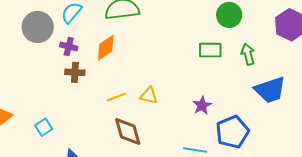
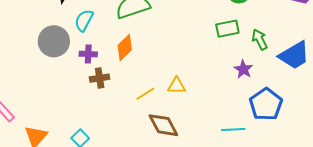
green arrow: (248, 54) -> (260, 40), moved
purple star: (202, 105) -> (243, 69), moved

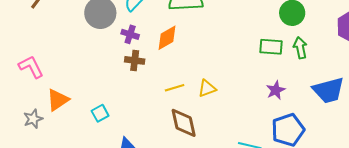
green arrow: (260, 40) -> (300, 48), moved
yellow triangle: (177, 86) -> (207, 88), turned -36

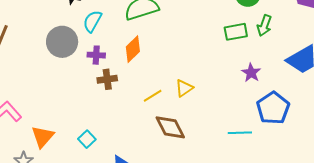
green arrow: (300, 48) -> (264, 25), turned -135

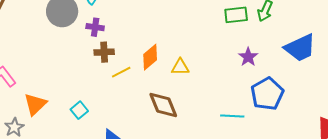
orange diamond: (133, 49) -> (150, 57), moved
yellow triangle: (184, 88) -> (180, 67), turned 30
yellow line: (153, 96) -> (121, 72), moved

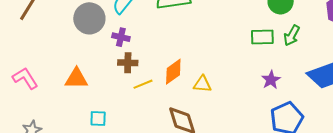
orange triangle: (35, 104) -> (76, 79), moved, turned 40
cyan square: (79, 110) -> (98, 119), turned 36

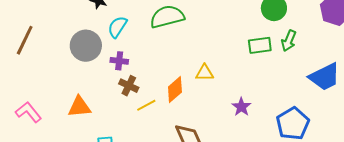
brown cross: (128, 63) -> (129, 86), turned 30
purple star: (271, 80) -> (241, 107), moved
yellow triangle: (202, 84) -> (205, 73), moved

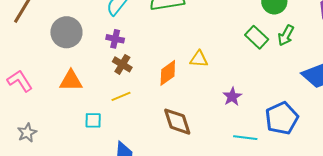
green rectangle: (260, 45) -> (257, 37), turned 45
gray circle: (86, 46) -> (66, 32), moved
yellow line: (146, 105) -> (121, 96), moved

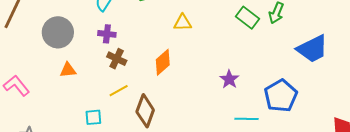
yellow triangle: (199, 59) -> (183, 23), moved
orange triangle: (71, 81) -> (68, 70), moved, size x0.7
brown diamond: (177, 122) -> (145, 111), moved, turned 44

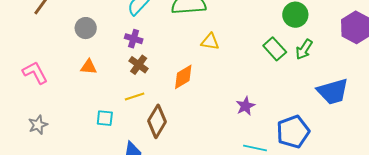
gray circle: (58, 32) -> (86, 28), size x0.7

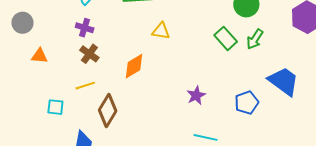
gray circle: (86, 28) -> (23, 23), moved
blue trapezoid: (333, 91) -> (284, 81), turned -128
blue pentagon: (293, 132) -> (247, 103), moved, size x0.7

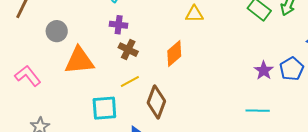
orange triangle: (39, 56) -> (79, 61), size x1.8
purple star: (196, 95) -> (264, 70), moved
cyan square: (55, 107) -> (104, 108), size x1.5

